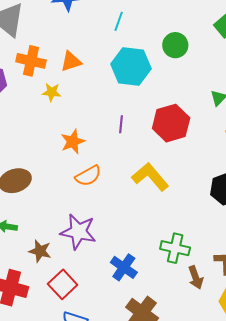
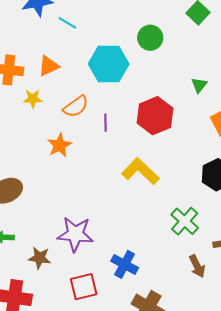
cyan line: (119, 21) -> (67, 23), moved, turned -72
orange semicircle: (88, 176) -> (76, 106), moved
green cross: (175, 248) -> (185, 221), moved, turned 36
red square: (63, 284) -> (84, 287), moved, turned 36

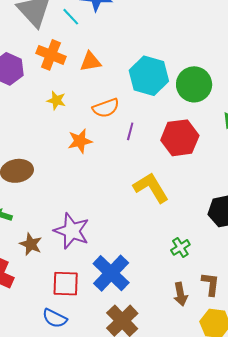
cyan line: (67, 23) -> (71, 17), moved
green circle: (150, 38) -> (194, 84), moved, size x1.4
yellow star: (33, 99) -> (56, 100), moved
green cross: (185, 221) -> (180, 247), size x0.7
blue cross: (125, 264) -> (111, 273), size x1.4

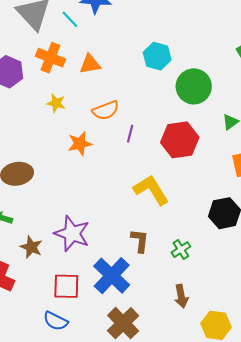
cyan hexagon: (149, 76) -> (157, 56), moved, size x0.7
brown L-shape: (211, 284) -> (140, 241), moved

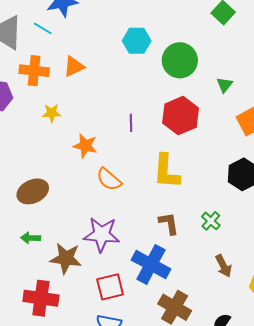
orange semicircle: (106, 110) -> (109, 179), moved, turned 76
orange star: (80, 144) -> (85, 146), turned -30
yellow L-shape: (151, 190) -> (166, 171), turned -129
brown star: (31, 247) -> (66, 258), size x1.4

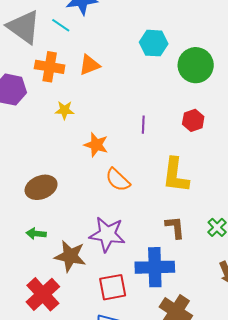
red hexagon: (181, 116) -> (193, 120), size x0.6
blue cross: (151, 264) -> (155, 267), turned -33
red cross: (41, 298) -> (43, 294), turned 36

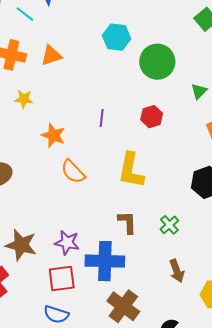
purple star: (107, 234) -> (67, 243), moved, size x0.7

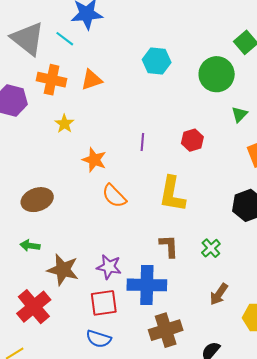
green circle: (157, 62) -> (217, 74), moved
yellow star: (24, 99) -> (64, 124), turned 30
brown arrow: (177, 271) -> (219, 294), turned 55
brown cross: (123, 306) -> (166, 330), turned 36

